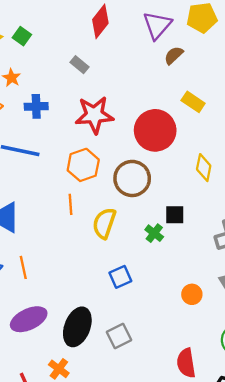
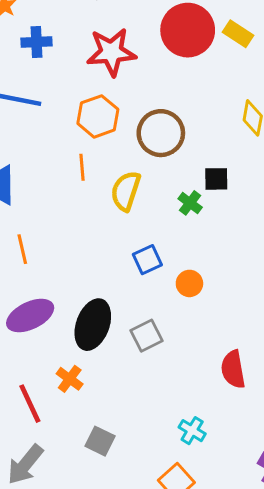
red circle: (155, 130) -> (188, 30), moved
orange circle: (192, 294) -> (189, 283), moved

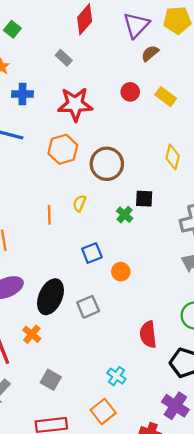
red circle: (188, 30) -> (130, 92), size x0.5
orange line: (82, 167) -> (49, 215), moved
yellow semicircle: (126, 191) -> (79, 203), size x0.6

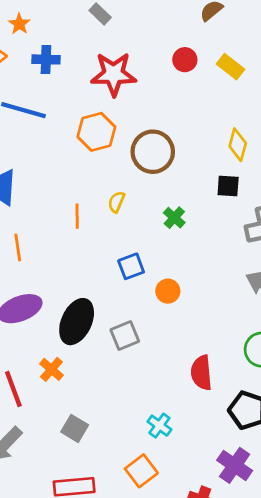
black square: (144, 199) -> (228, 186), moved

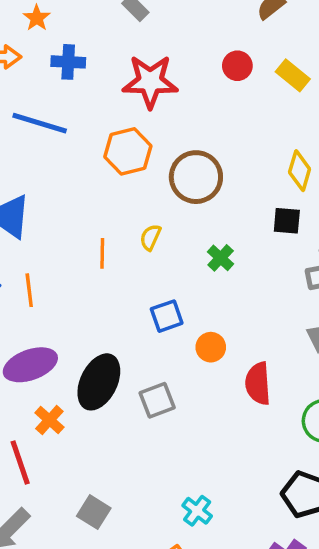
orange cross: (51, 369) -> (49, 420), moved
red semicircle: (201, 373) -> (258, 384), moved

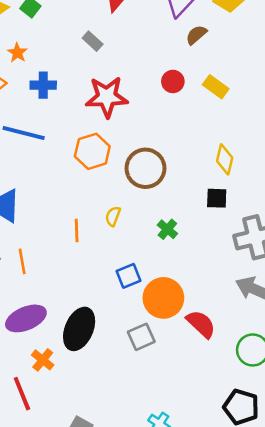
orange circle: (211, 347) -> (163, 298), size x1.8
red semicircle: (258, 384) -> (201, 324), turned 140
gray square: (157, 400) -> (141, 337), moved

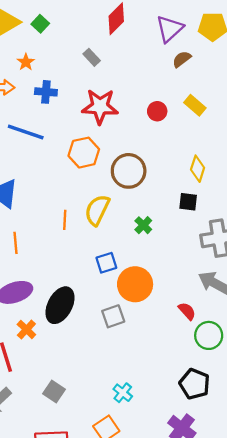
red circle: (173, 81) -> (157, 111), moved
yellow semicircle: (113, 216) -> (97, 210), size x1.8
red semicircle: (201, 324) -> (187, 311), moved, size x0.7

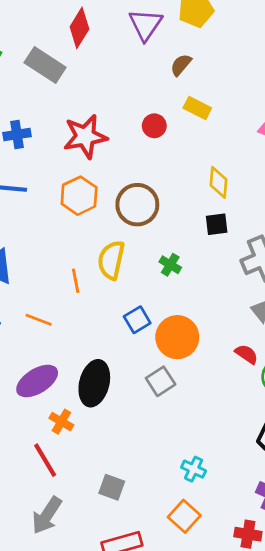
gray rectangle: (92, 57) -> (45, 65), moved, size x1.8
brown semicircle: (182, 59) -> (181, 65), moved
orange line: (15, 243) -> (39, 320), moved, turned -50

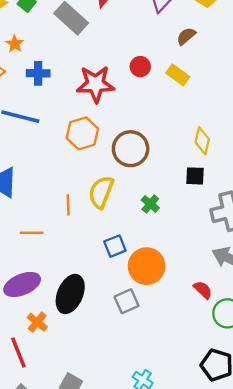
yellow rectangle: (197, 108) -> (178, 75), moved
red circle: (154, 126) -> (140, 67), moved
orange line: (39, 320) -> (32, 233), turned -30

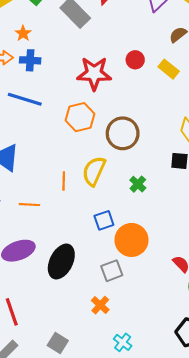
blue cross: (38, 73) -> (30, 60), moved
orange cross: (37, 322) -> (100, 305), moved

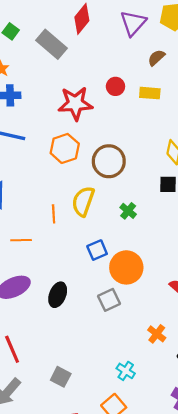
yellow rectangle: (169, 69) -> (150, 93), turned -30
black ellipse: (61, 262) -> (58, 295), size x0.7
orange cross: (100, 305) -> (157, 334), moved

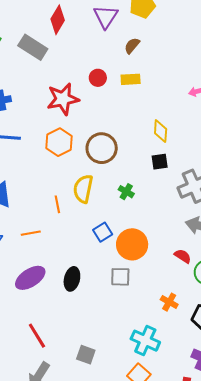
gray square: (109, 300) -> (120, 277), turned 35
cyan cross: (126, 371) -> (145, 341), size x1.6

